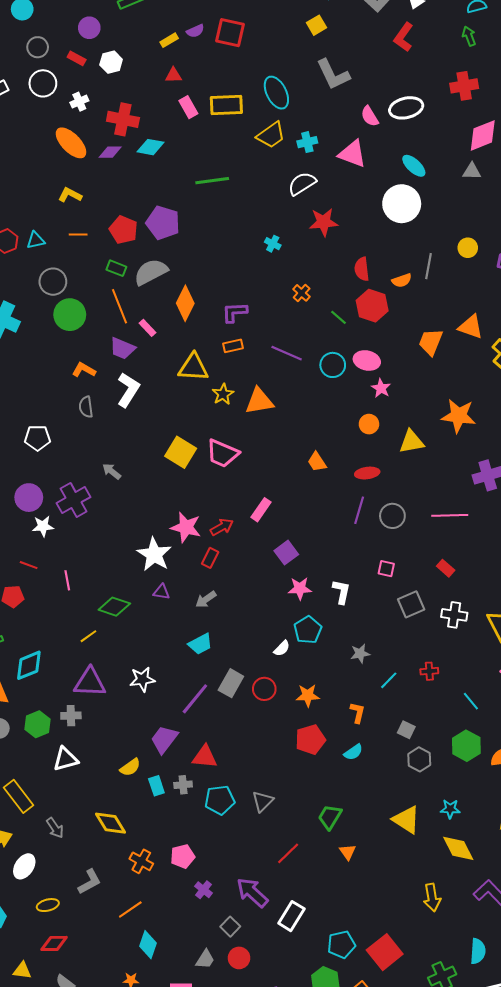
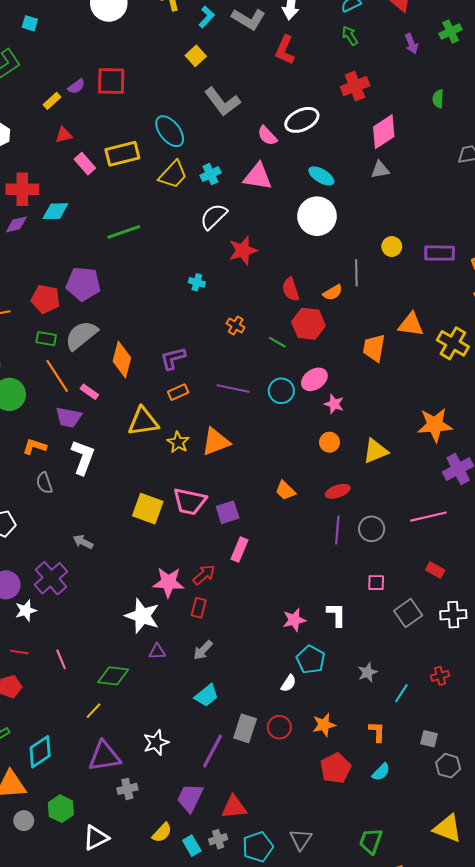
pink ellipse: (367, 360) -> (314, 379), turned -35
orange star: (459, 416) -> (435, 425), moved
purple square: (286, 553) -> (228, 512), moved, turned 30
gray cross: (71, 716) -> (127, 789), moved

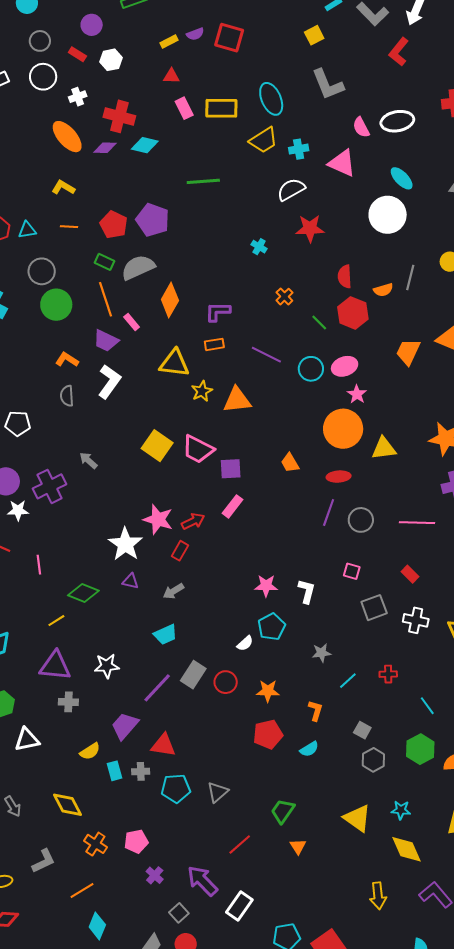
orange circle: (329, 442) -> (343, 429), size x2.0

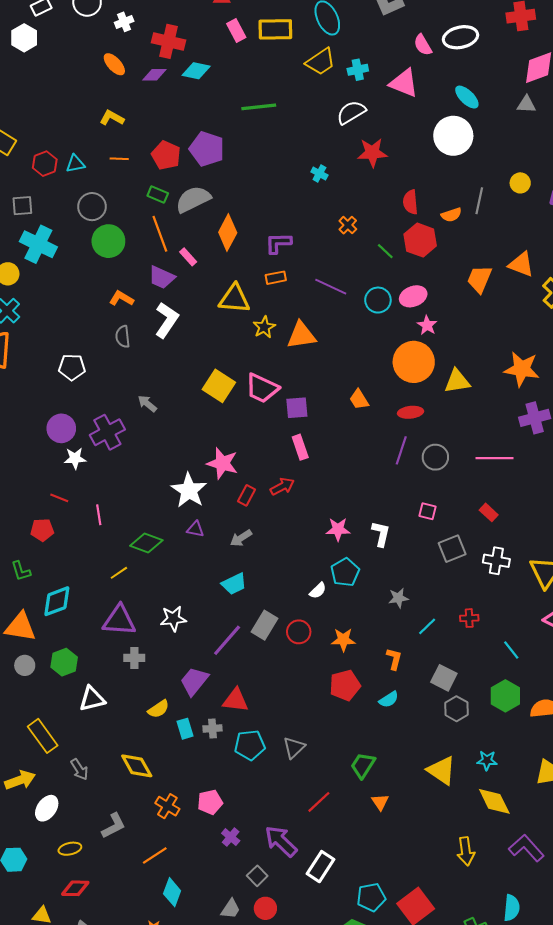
orange ellipse: (67, 137) -> (114, 64), size x0.7
pink rectangle: (232, 506) -> (300, 447), turned -55
red arrow: (193, 521) -> (282, 486), moved
gray square: (362, 730) -> (444, 678), size x1.4

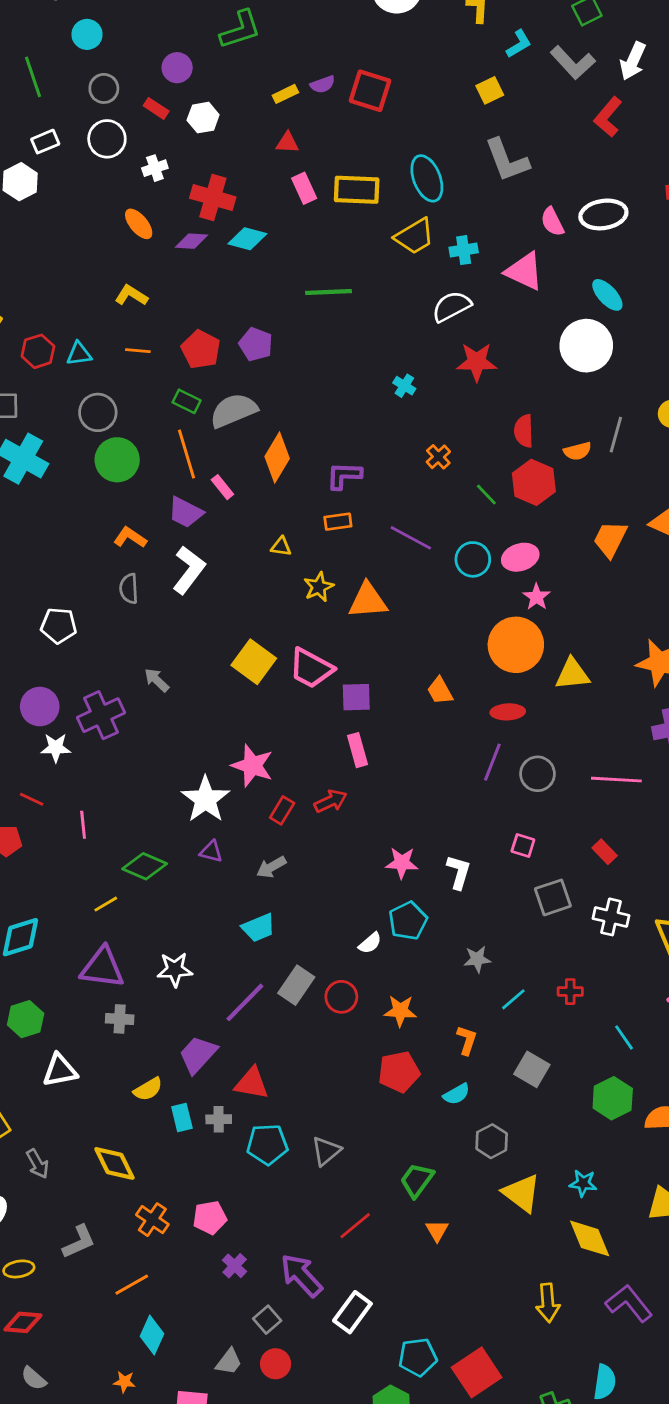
purple pentagon: (207, 149) -> (256, 344), size x0.7
yellow triangle: (234, 299) -> (281, 547), size x0.5
gray hexagon: (456, 709) -> (492, 1141), moved

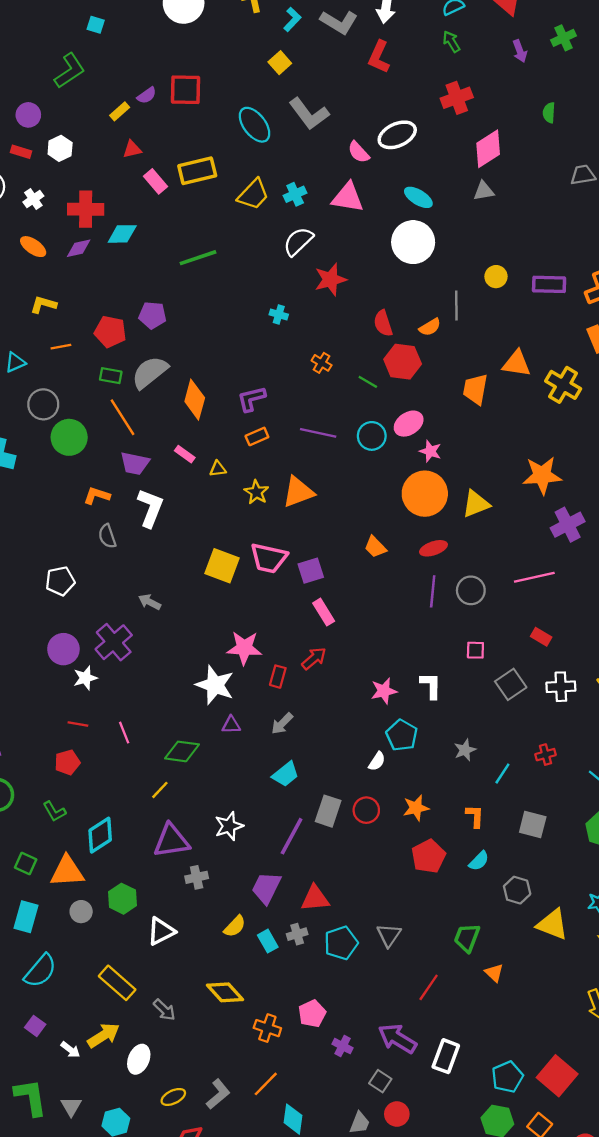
cyan ellipse: (427, 178) -> (255, 125), moved
pink rectangle: (222, 487) -> (185, 454), moved
gray L-shape: (79, 1242) -> (218, 1094), moved

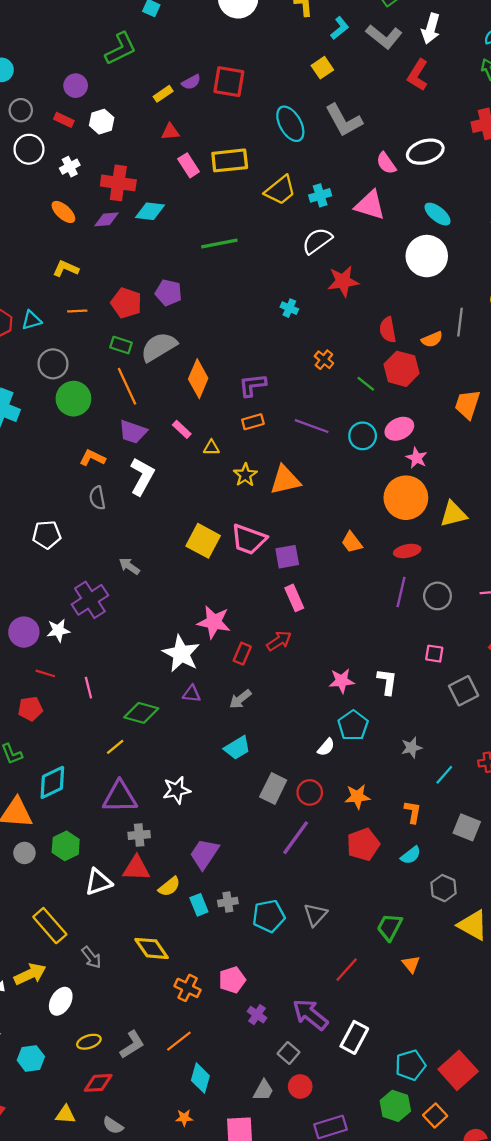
purple circle: (63, 649) -> (24, 632), moved
purple line: (292, 836) -> (296, 838), moved
red triangle: (315, 898) -> (136, 868), moved

